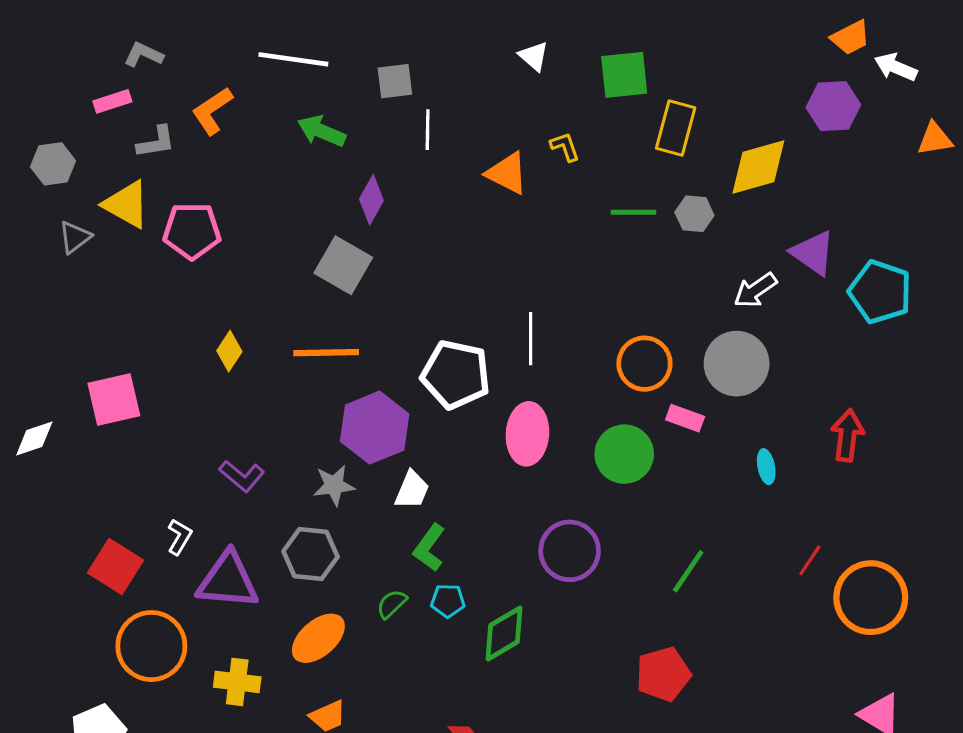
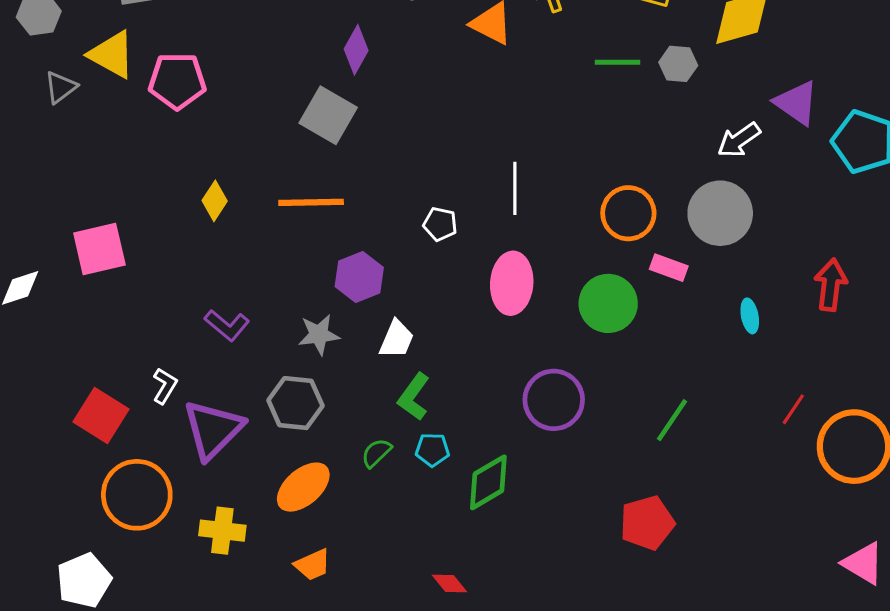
white pentagon: (456, 375) -> (440, 224), size x0.5
purple hexagon: (375, 428) -> (359, 277), size x0.7
purple triangle: (228, 581) -> (213, 429), turned -50

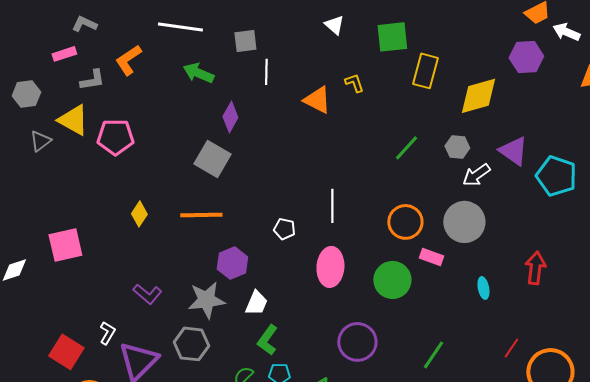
green line: (618, 62) -> (406, 148), moved, turned -48
gray hexagon: (678, 64) -> (457, 147), moved
gray star: (319, 335) -> (206, 300), size x1.4

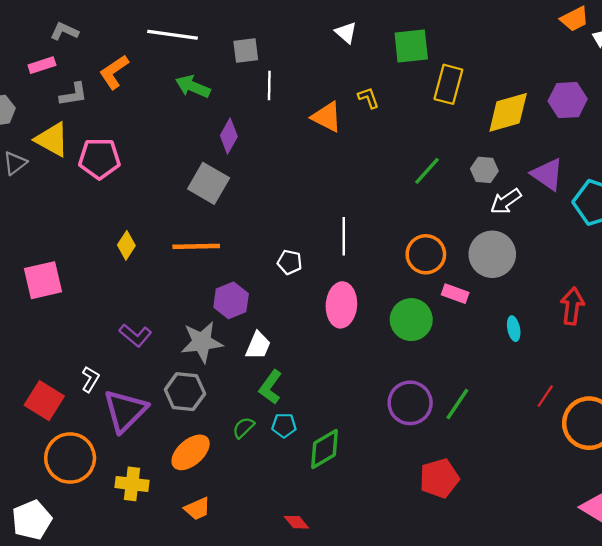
purple hexagon: (526, 57) -> (568, 100), moved
purple circle: (357, 342) -> (410, 403), moved

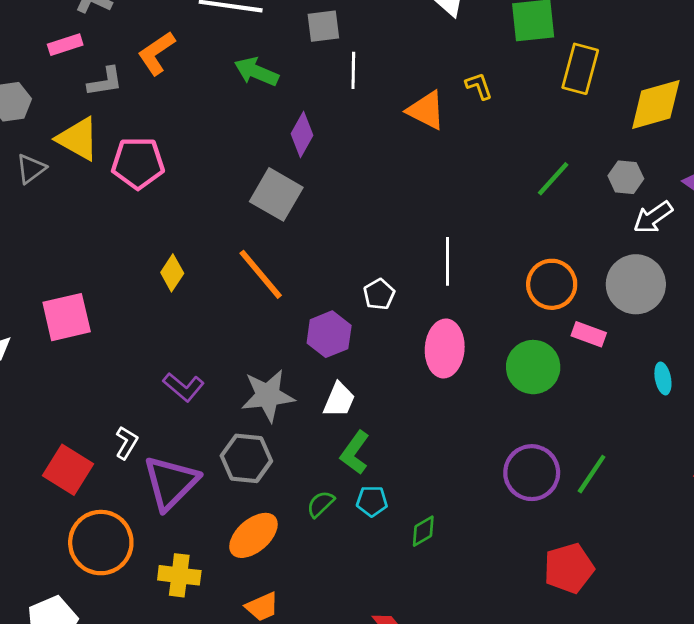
orange line: (196, 246) -> (261, 274), turned 51
white pentagon: (290, 262) -> (379, 294), turned 30
purple hexagon: (231, 300) -> (329, 334), moved
green diamond: (325, 449) -> (423, 531), size x0.6

